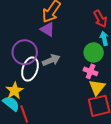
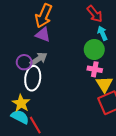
purple circle: (25, 52) -> (24, 62), size x0.6
gray arrow: (51, 60) -> (39, 59), moved

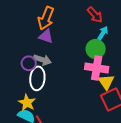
cyan arrow: (102, 33) -> (103, 33), turned 56
gray arrow: (39, 59) -> (42, 60), turned 54
pink cross: (95, 69) -> (97, 68), size x1.6

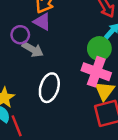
purple circle: (29, 63) -> (20, 35), moved
white ellipse: (37, 78) -> (49, 88), moved

